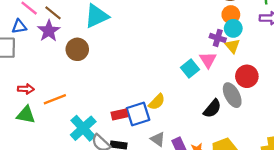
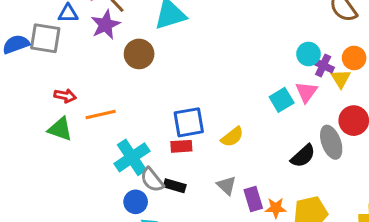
orange circle: (231, 15) -> (354, 58), moved
cyan circle: (233, 28) -> (308, 54), moved
blue square: (138, 114) -> (189, 122), moved

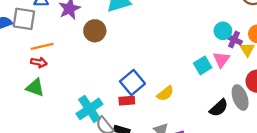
orange line: (101, 114) -> (42, 46), moved
blue square: (189, 122) -> (132, 82), turned -30

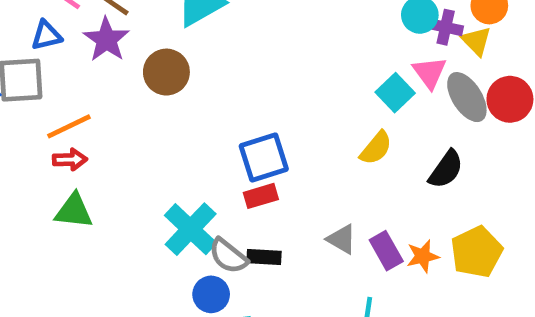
blue square: (132, 82) -> (264, 157), turned 35
yellow semicircle: (165, 93) -> (376, 148), moved
gray ellipse: (240, 98) -> (467, 97), moved

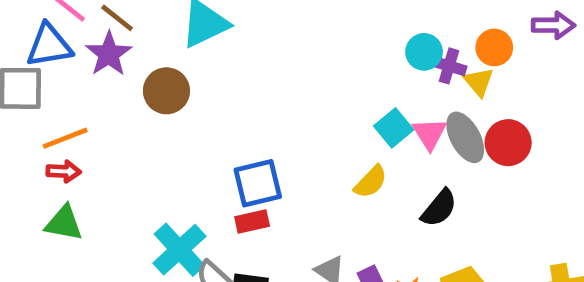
blue triangle: (46, 35) -> (49, 46), size x1.5
pink triangle: (430, 73) -> (430, 134), moved

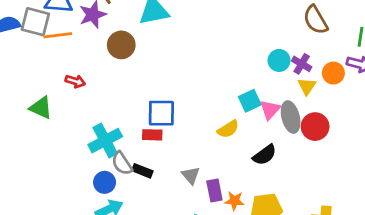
orange circle: (494, 47) -> (333, 73), moved
purple cross: (449, 66) -> (302, 64), moved
orange line: (65, 138) -> (58, 35), moved
red arrow: (64, 171) -> (75, 81), moved

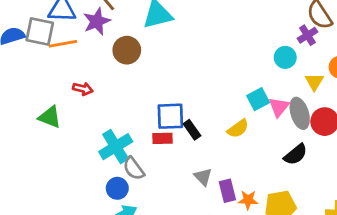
purple cross: (302, 64) -> (307, 35), moved, turned 30
black semicircle: (265, 155) -> (296, 154), moved
black rectangle: (142, 171) -> (192, 130), moved, turned 36

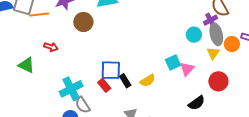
gray ellipse: (300, 113) -> (216, 34), moved
yellow semicircle: (238, 129) -> (148, 81), moved
red rectangle: (162, 138) -> (104, 85), turned 48

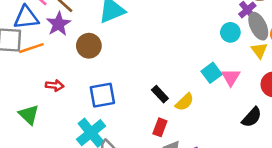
green triangle: (26, 65) -> (29, 115), turned 30
blue square: (111, 70) -> (102, 95), moved
black rectangle: (125, 81) -> (160, 94), moved
red rectangle: (104, 85) -> (160, 127), moved, turned 72

